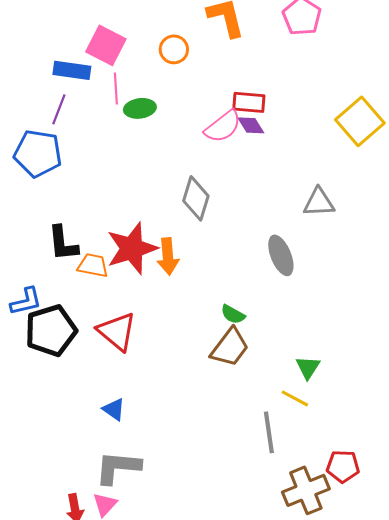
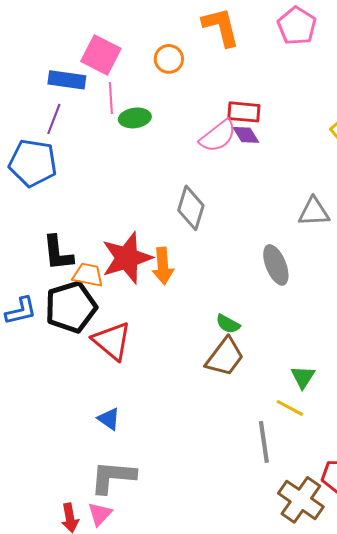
black pentagon: (51, 330) -> (71, 307), moved
brown cross: (306, 490) -> (301, 500), turned -33

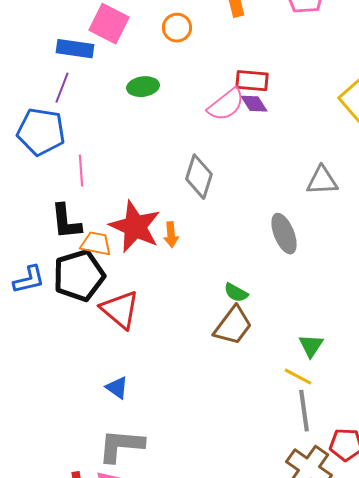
pink line: (111, 98) -> (81, 171), moved
red star: (127, 258) -> (135, 227), turned -30
orange arrow: (163, 266) -> (171, 235), size x0.7
gray line: (264, 442) -> (304, 411), moved

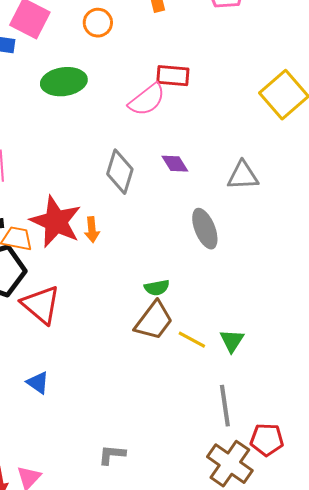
green ellipse: (143, 87) -> (64, 82), size x1.4
purple diamond: (254, 104) -> (175, 164), moved
green semicircle: (236, 293) -> (157, 288), turned -40
yellow line: (298, 377) -> (192, 340), moved
gray L-shape: (121, 446) -> (112, 455), moved, size x0.6

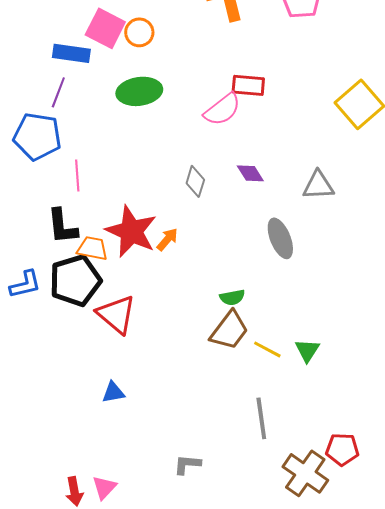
orange circle: (98, 23) -> (139, 32), moved
gray diamond: (120, 172) -> (195, 181), size x0.7
orange arrow: (92, 230) -> (167, 239), turned -135
blue triangle: (38, 383) -> (113, 392), turned -45
gray line: (225, 406) -> (261, 418), moved

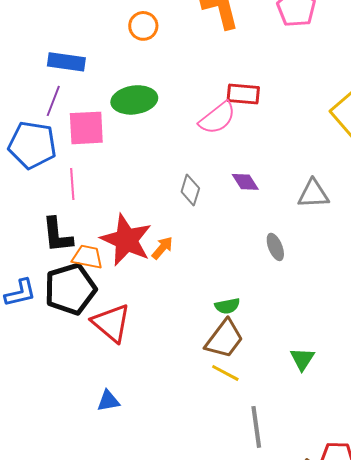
pink square: (105, 28) -> (86, 128), moved, turned -30
orange circle: (139, 32) -> (143, 26), moved
gray ellipse: (280, 238) -> (275, 247), size x0.7
yellow line: (267, 349) -> (225, 373), moved

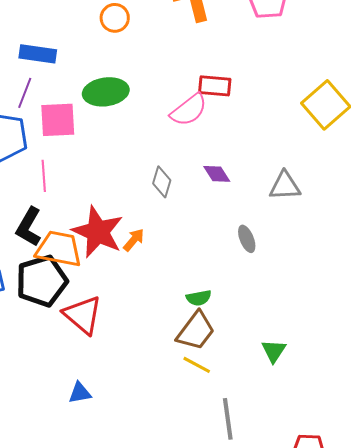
black L-shape: (57, 235) -> (29, 227), turned 36
orange trapezoid: (87, 257) -> (59, 249), size x1.5

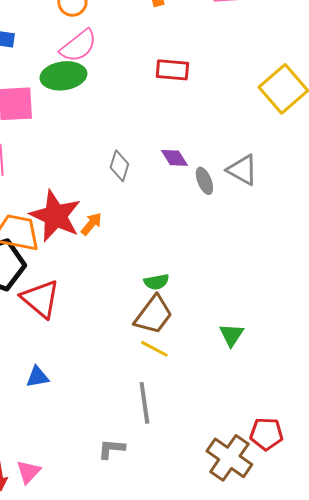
pink semicircle: (189, 110) -> (78, 46), moved
gray triangle: (285, 186) -> (242, 170), turned 32
gray ellipse: (247, 239) -> (204, 181), moved
gray line: (228, 419) -> (144, 403), moved

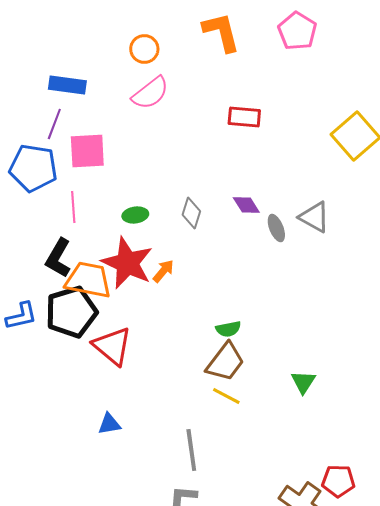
green ellipse: (63, 76) -> (135, 215), moved, size x0.6
gray line: (144, 403) -> (191, 450), moved

